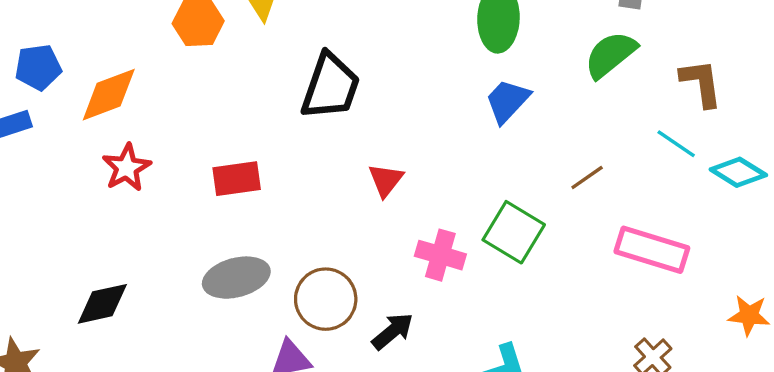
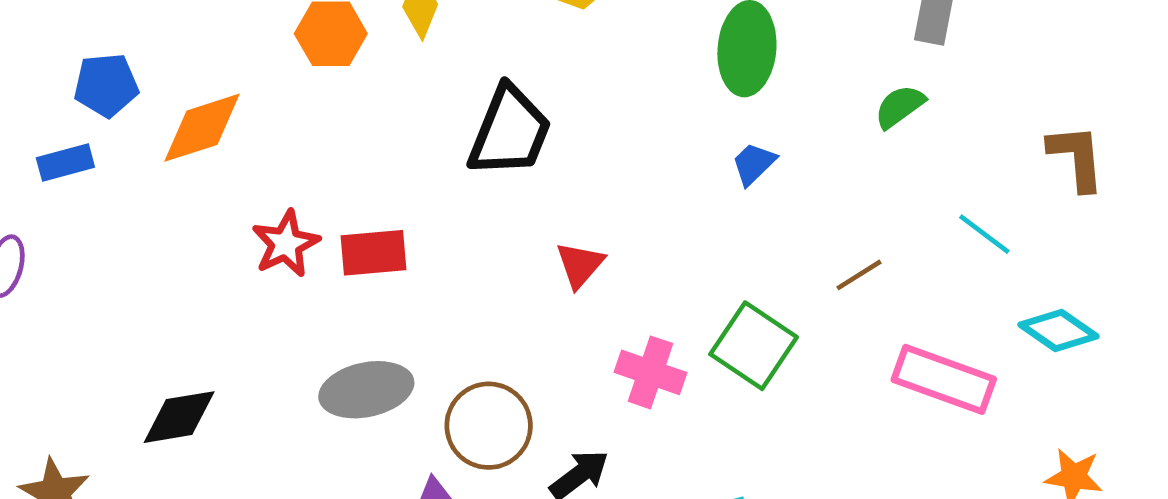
green semicircle: (611, 55) -> (900, 106), size x0.7
brown L-shape: (701, 83) -> (1076, 157), moved
blue trapezoid: (507, 101) -> (754, 164), size x0.7
red star: (127, 168) -> (286, 244), moved
cyan diamond: (738, 172) -> (1059, 331), moved

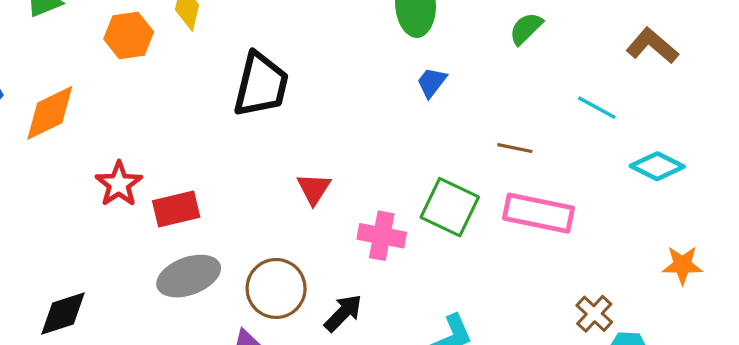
brown L-shape: (1076, 157) -> (652, 46), turned -36
red rectangle: (373, 253) -> (176, 209), moved
red triangle: (580, 265) -> (314, 189), moved
brown line: (859, 275) -> (515, 148), turned 52
pink rectangle: (944, 379) -> (539, 213), moved

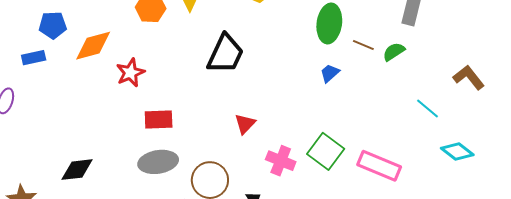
brown line: (515, 148) -> (363, 45), moved
red star: (119, 184) -> (130, 73), moved

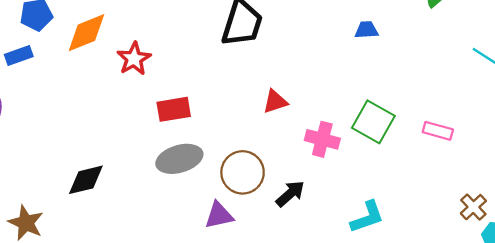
blue trapezoid: (330, 73) -> (367, 30), turned 45
red triangle: (245, 124) -> (275, 102), turned 35
pink rectangle: (379, 166) -> (438, 131), size x0.6

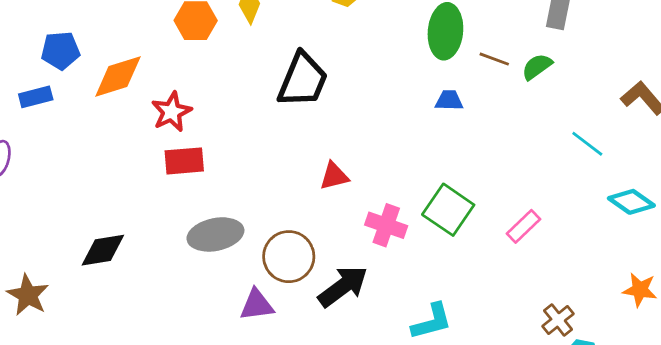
red rectangle: (174, 109) -> (184, 161), moved
pink rectangle: (438, 131) -> (523, 226), turned -64
black arrow: (290, 194) -> (343, 286), size x1.4

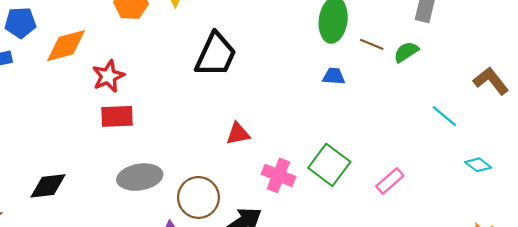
cyan diamond: (631, 202) -> (478, 165), size x0.7

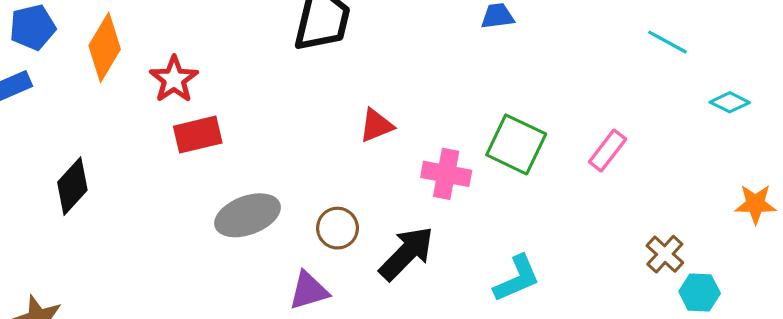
orange diamond: (66, 46) -> (105, 47), turned -33
black diamond: (48, 186) -> (72, 186), moved, turned -30
brown circle: (198, 197) -> (337, 228), size x0.7

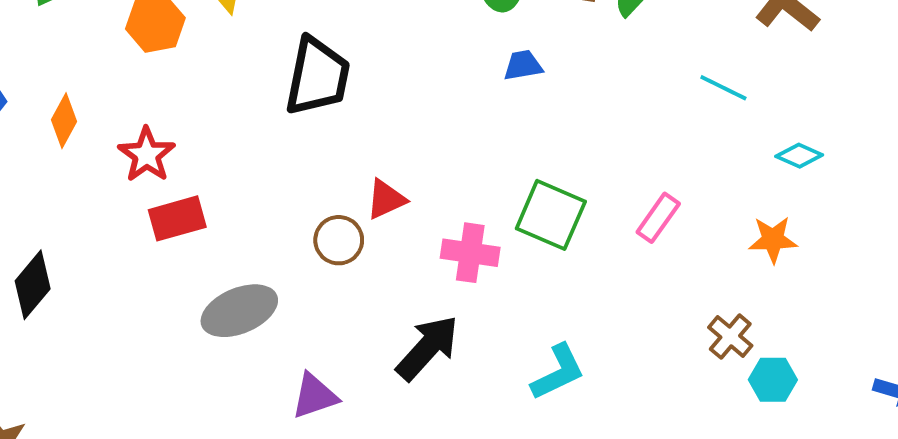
orange diamond: (105, 47) -> (64, 121), size x0.7
orange star: (756, 204) -> (773, 240), moved
brown circle: (337, 228) -> (339, 240), moved

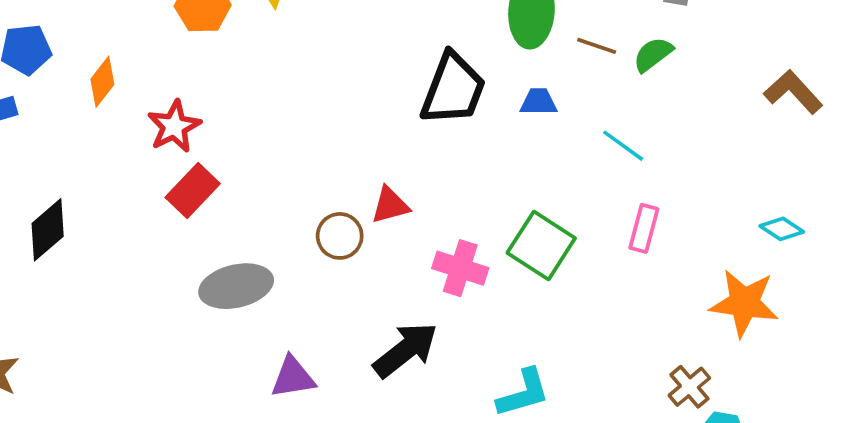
black trapezoid: (317, 76) -> (453, 89), moved
cyan line: (723, 88) -> (623, 146), moved
red rectangle: (177, 218) -> (193, 190), turned -40
pink rectangle: (658, 218) -> (644, 228), moved, turned -30
orange star: (773, 240) -> (744, 303), size x1.5

